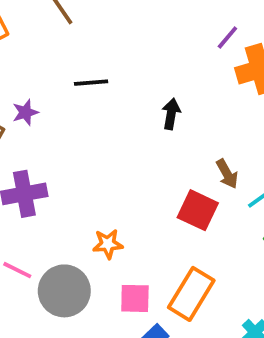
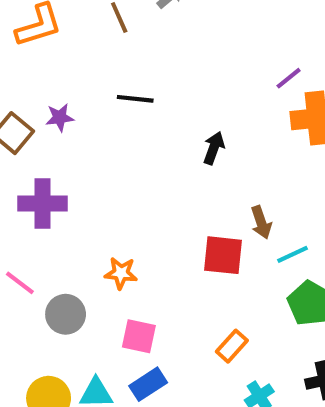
red square: (198, 210) -> (223, 255), turned -30
gray circle: (64, 291) -> (66, 314), size x0.7
orange rectangle: (191, 294) -> (232, 346), moved, size x0.6

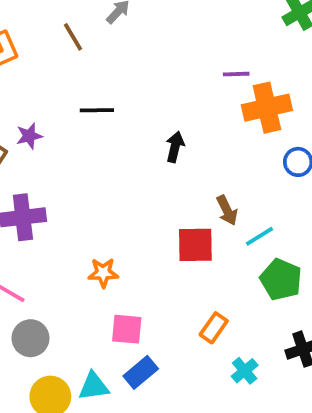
purple line: (289, 78) -> (236, 74), turned 44
gray circle: (66, 314) -> (30, 338), moved

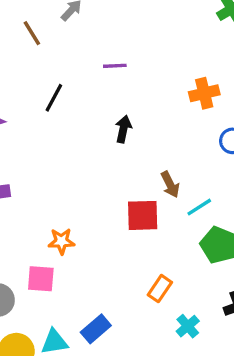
purple line: (236, 74) -> (115, 66), moved
orange cross: (267, 108) -> (204, 93), size x0.7
black line: (97, 110) -> (54, 98), turned -60
pink square: (127, 329) -> (41, 279), moved

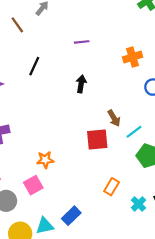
purple line: (115, 66) -> (82, 42), moved
pink square: (41, 279) -> (33, 185), turned -30
cyan cross: (188, 326) -> (138, 204), moved

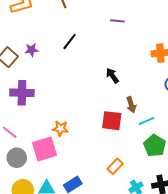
purple line: (82, 42) -> (117, 21), moved
black arrow: (81, 84) -> (112, 76), moved, turned -56
pink square: (33, 185) -> (45, 149), size x1.4

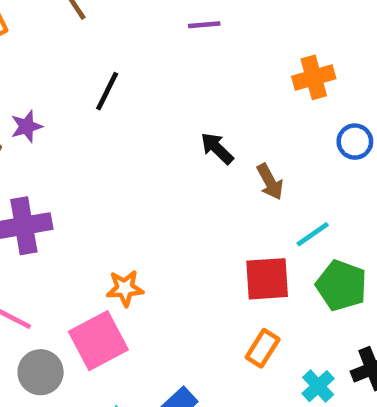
brown arrow: (131, 105) -> (270, 182), moved
red square: (112, 121) -> (267, 279), moved

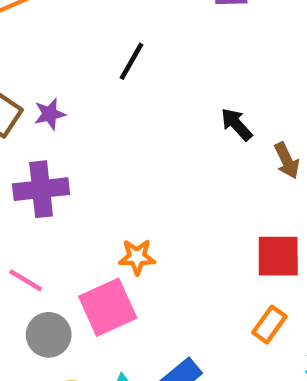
purple star: (26, 126) -> (50, 114), moved

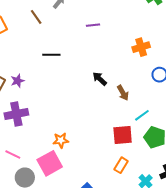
black line: (131, 61) -> (51, 55), turned 66

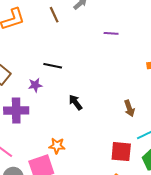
black line: (51, 55) -> (53, 66), moved
black arrow: (100, 79) -> (75, 102), moved
purple star: (18, 81) -> (35, 85), moved

